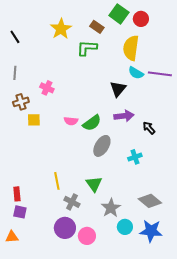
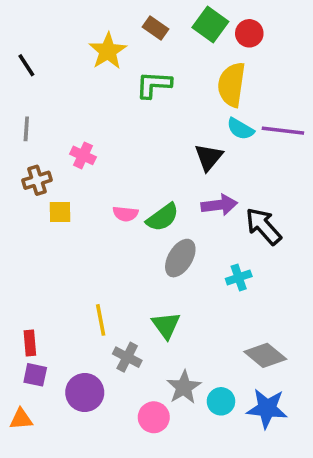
brown rectangle: (97, 27) -> (156, 28), moved
black arrow: (149, 128) -> (263, 226), size x1.6
gray star: (111, 208) -> (184, 387), moved
purple circle: (65, 228) -> (85, 393), moved

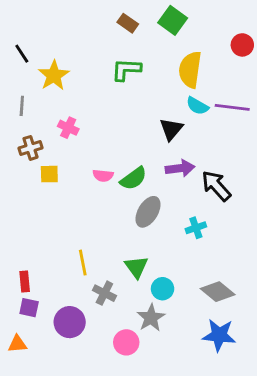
red circle: (249, 33) -> (242, 45), moved
yellow star: (108, 51) -> (54, 75), moved
cyan circle: (221, 401) -> (163, 289), moved

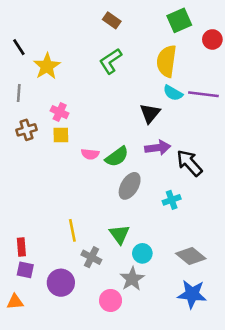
green square: (173, 20) -> (179, 20), moved, turned 30
green L-shape: (126, 70) -> (111, 61), turned -36
yellow square: (49, 174) -> (61, 135), moved

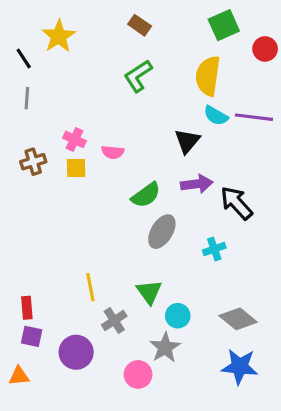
yellow star: (47, 66) -> (59, 36), moved
gray line: (19, 93) -> (27, 98), moved
pink semicircle: (90, 154) -> (113, 152), moved
gray cross: (91, 257) -> (114, 320), turned 30

